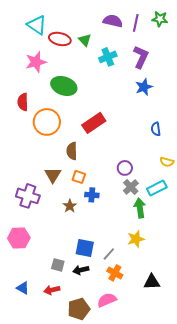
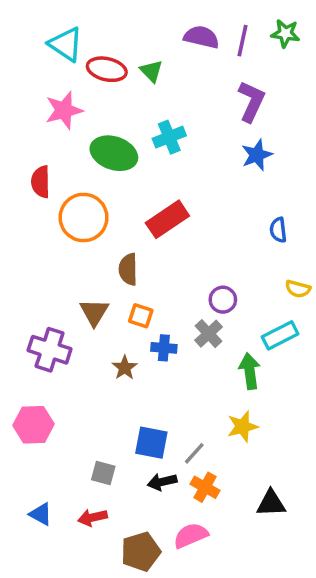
cyan cross: (108, 57) -> (169, 137), moved
gray cross: (131, 187) -> (209, 334), moved
black arrow: (81, 270) -> (162, 482), moved

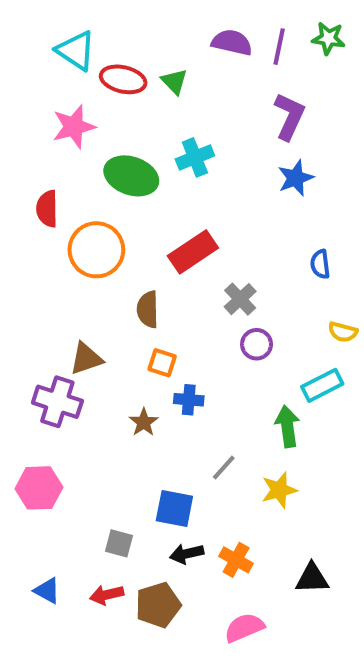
brown triangle: (94, 312) -> (86, 359), moved, turned 40
gray cross: (209, 334) -> (240, 299), moved
gray line: (194, 453) -> (224, 467), moved
pink semicircle: (191, 535) -> (244, 628), moved
brown pentagon: (141, 552) -> (158, 605), moved

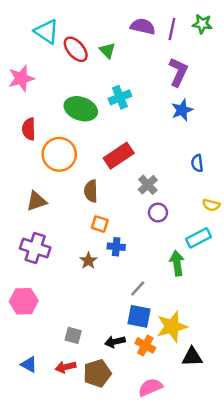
red ellipse: (123, 79) -> (76, 49), turned 36
pink star: (74, 127) -> (21, 78), moved
brown triangle: (86, 359) -> (36, 201), moved
yellow star: (279, 490) -> (172, 326), moved, size x1.4
blue square: (174, 509) -> (139, 316), moved

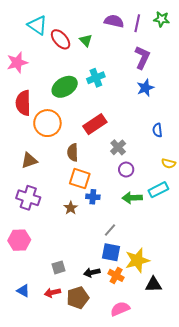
green ellipse: (81, 109) -> (65, 87), turned -50
red semicircle: (29, 129) -> (23, 103), size x1.4
orange square: (100, 224) -> (80, 179), size x1.5
green arrow: (177, 263) -> (132, 198), moved, turned -84
gray square: (73, 335) -> (59, 267), turned -32

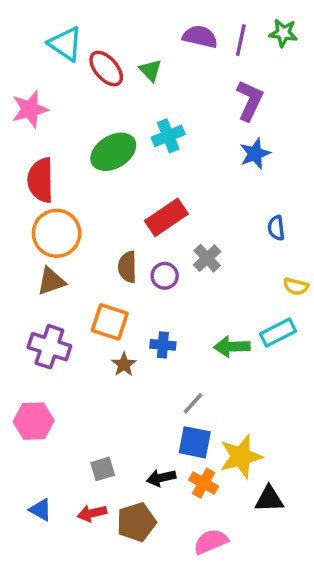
orange circle: (47, 123) -> (57, 233), moved
purple circle: (126, 170) -> (165, 276), moved
orange square: (80, 179) -> (110, 322), moved

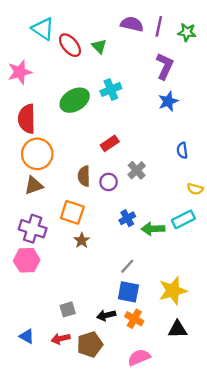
green star: (283, 33) -> (187, 32), moved
red rectangle: (166, 217) -> (110, 143), size x0.7
blue cross: (163, 345) -> (127, 218), moved, turned -35
pink hexagon: (34, 421) -> (27, 260), moved
yellow star: (241, 457) -> (173, 291), moved

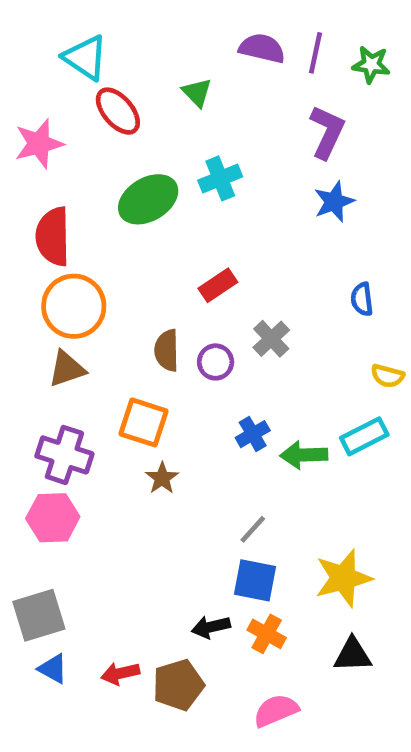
red ellipse: (70, 45) -> (118, 111), moved
gray square: (68, 309) -> (39, 615), moved, size x1.6

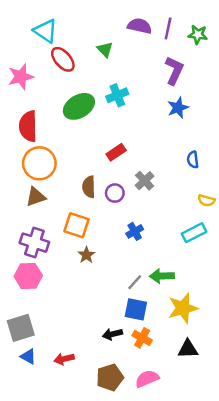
green arrow: (304, 455) -> (162, 276), moved
brown pentagon: (178, 685) -> (110, 377), moved

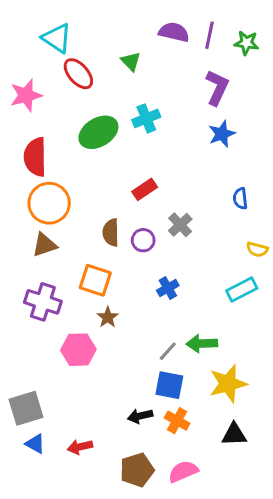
pink hexagon: (28, 276) -> (78, 350), moved

